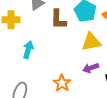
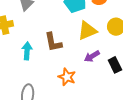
brown L-shape: (58, 19) -> (53, 42), moved

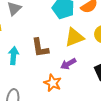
purple arrow: (92, 56) -> (68, 64), moved

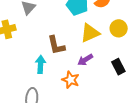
cyan arrow: (14, 56) -> (40, 64), moved

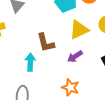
orange star: (71, 80) -> (70, 88), moved

